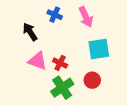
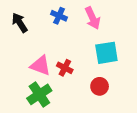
black arrow: (30, 32) -> (20, 23), moved
green cross: (62, 88) -> (39, 94), moved

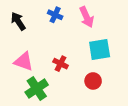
pink triangle: (41, 66) -> (24, 61), moved

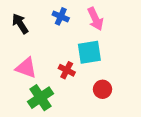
cyan square: (100, 50) -> (89, 52), moved

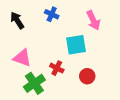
pink arrow: (95, 19) -> (93, 20), moved
red cross: (67, 70) -> (57, 68), moved

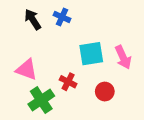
black arrow: (17, 20) -> (33, 19), moved
pink arrow: (93, 20) -> (123, 57), moved

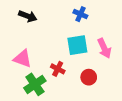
blue cross: (62, 17) -> (80, 14), moved
black arrow: (33, 19) -> (28, 16), turned 144

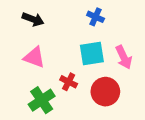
pink triangle: (23, 59) -> (34, 57), moved
red circle: (89, 77) -> (105, 92), size x1.5

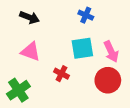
red circle: (105, 92) -> (108, 80), moved
green cross: (42, 100) -> (18, 90), moved

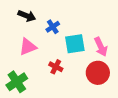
blue cross: (86, 15) -> (53, 27), moved, turned 32
pink triangle: (31, 52) -> (28, 47), turned -42

